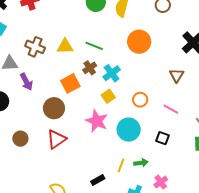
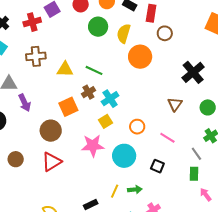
orange circle: (139, 42) -> (140, 57), moved
brown cross: (35, 47) -> (36, 56), moved, turned -30
pink star: (97, 121) -> (93, 146), turned -30

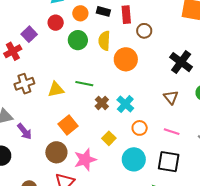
brown cross: (88, 92) -> (102, 103), moved
cyan cross: (110, 99) -> (125, 104), moved
yellow square: (105, 121) -> (109, 138), moved
pink star: (93, 146) -> (85, 160), moved
black square: (157, 166) -> (169, 162), size x1.6

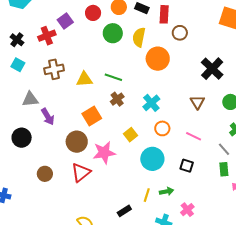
brown cross: (102, 103) -> (117, 99), moved
black square: (169, 162) -> (187, 166), size x0.6

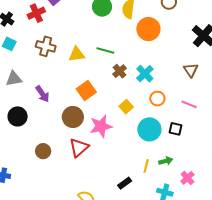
brown cross: (54, 69) -> (46, 46), turned 30
gray triangle: (30, 99) -> (14, 79), moved
brown cross: (117, 99) -> (120, 71), moved
black square: (187, 166) -> (176, 129), moved

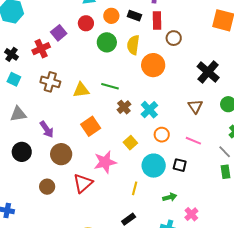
brown circle: (73, 117) -> (61, 154), moved
yellow line: (146, 166) -> (135, 188), moved

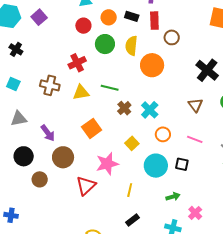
purple square: (59, 33) -> (39, 17), moved
red cross: (41, 49) -> (77, 63), moved
black cross: (12, 54) -> (16, 49), moved
brown circle: (47, 187) -> (40, 179), moved
yellow line: (135, 188) -> (130, 190), moved

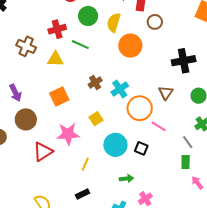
black cross: (207, 70) -> (184, 61), turned 30
green line: (110, 88) -> (80, 45), moved
orange circle: (163, 134) -> (140, 108), moved, size x1.6

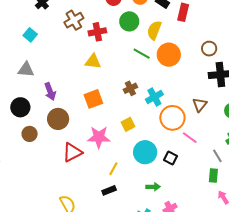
brown circle: (155, 22) -> (209, 49), moved
green line: (80, 45) -> (142, 54), moved
brown cross: (26, 46) -> (74, 20), moved, turned 30
black rectangle: (82, 194) -> (109, 190), moved

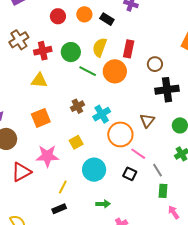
red rectangle: (183, 12) -> (129, 49), moved
green circle: (129, 21) -> (71, 52), moved
gray line: (217, 156) -> (157, 170), moved
black square: (171, 158) -> (130, 174), moved

